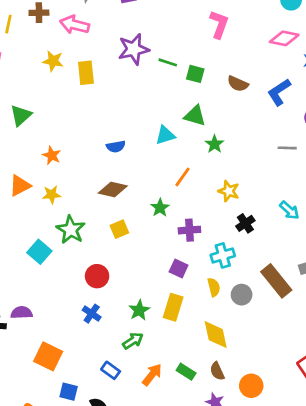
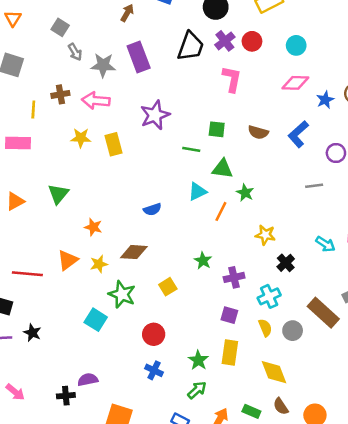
green line: (168, 62) -> (191, 149), moved
orange line: (182, 177) -> (221, 211), moved
brown diamond: (113, 189) -> (134, 252), moved

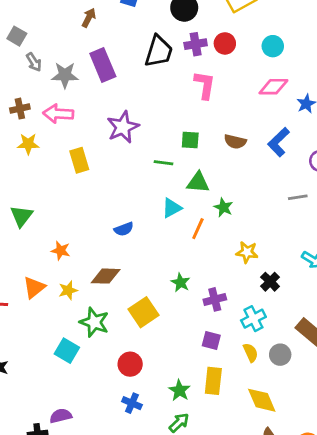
purple cross: (225, 41) -> (196, 44), turned 30
yellow star: (81, 138) -> (28, 144), moved
yellow square: (168, 287) -> (144, 312), size x1.5

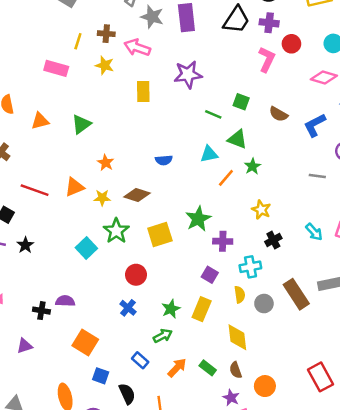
red circle: (225, 43) -> (291, 44), moved
green star: (181, 283) -> (198, 219), size x1.5

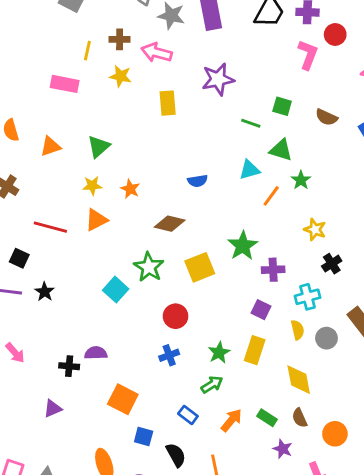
yellow star: (102, 198) -> (92, 186), moved
blue cross: (128, 308) -> (169, 355), turned 35
purple star: (231, 398) -> (283, 449), moved

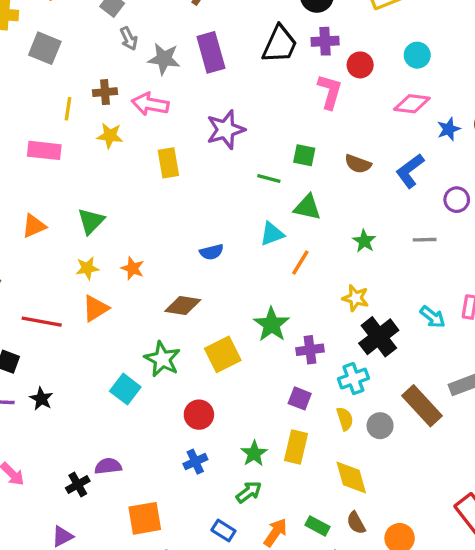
green star: (301, 180) -> (364, 241), moved
black cross: (332, 264) -> (379, 337), size x1.6
black cross: (69, 366) -> (78, 484), turned -30
orange square: (123, 399) -> (145, 518), turned -32

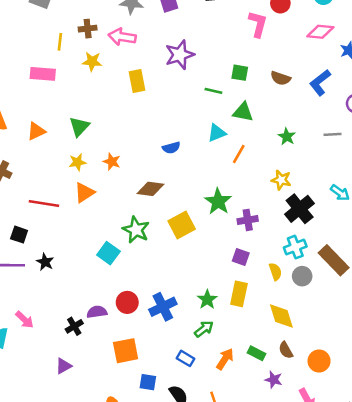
cyan cross: (353, 379) -> (295, 247), moved
red circle: (199, 415) -> (127, 302), moved
blue cross: (195, 462) -> (163, 307), size x1.5

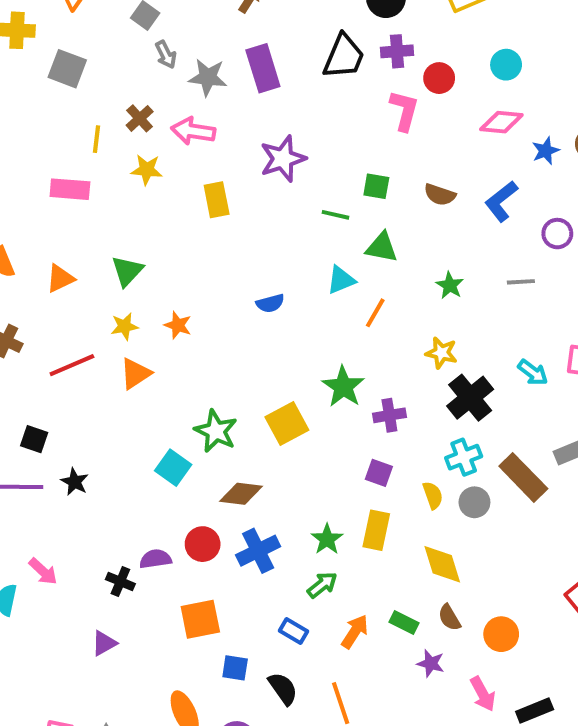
brown cross: (88, 29) -> (140, 118), turned -36
brown diamond: (150, 189) -> (241, 494), moved
red line: (44, 204) -> (72, 365), moved, turned -32
black cross: (74, 326) -> (120, 582), turned -36

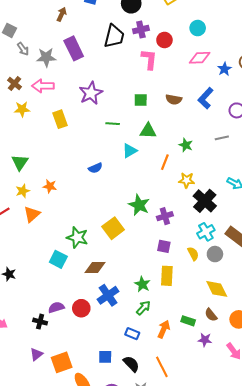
green line: (335, 215) -> (113, 124), moved
orange line: (375, 313) -> (165, 162), moved
red circle: (203, 544) -> (81, 308), moved
yellow diamond: (442, 564) -> (217, 289), moved
orange square: (200, 619) -> (62, 362), moved

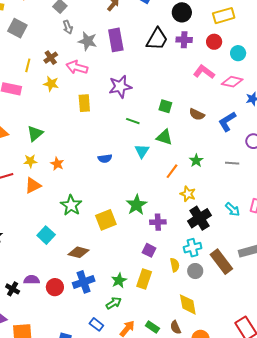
red circle: (164, 40) -> (214, 42), moved
pink L-shape: (149, 59) -> (204, 72), moved, turned -75
cyan triangle: (130, 151) -> (142, 151), turned -42
green star: (77, 237) -> (71, 205), moved

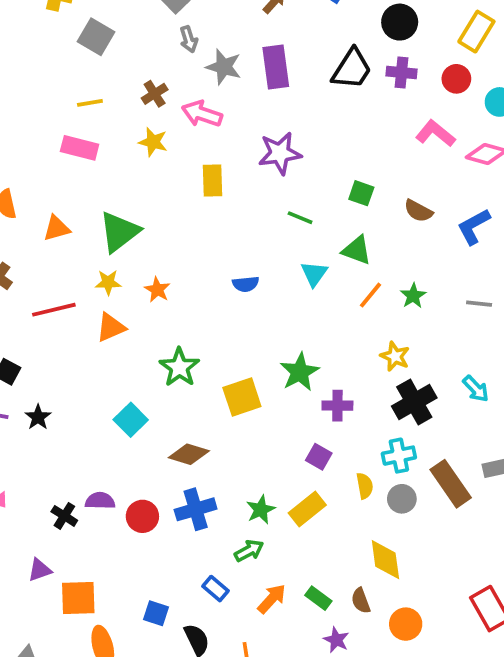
yellow rectangle: (224, 16) -> (476, 32), turned -45
yellow line: (28, 65) -> (90, 103), moved, turned 64
green triangle: (35, 133) -> (119, 232), size x1.4
orange line: (172, 171) -> (371, 295), moved
yellow rectangle: (144, 279) -> (307, 509), turned 30

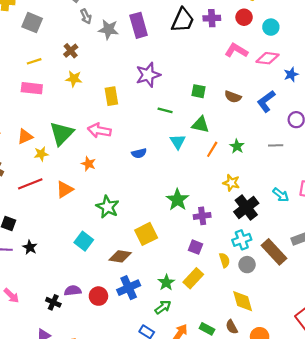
pink arrow: (202, 114) -> (99, 130), moved
yellow star: (108, 282) -> (41, 154), moved
yellow square: (242, 397) -> (146, 234), moved

